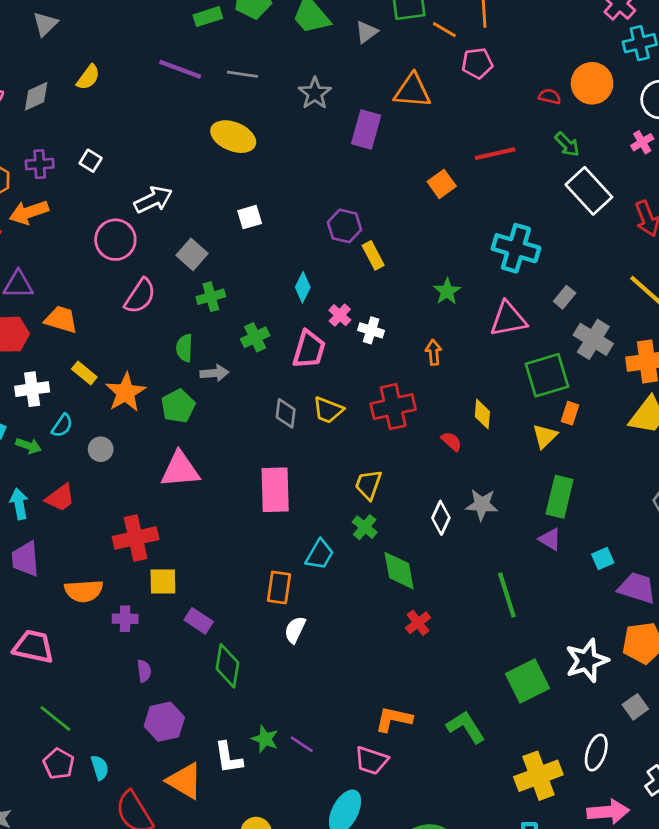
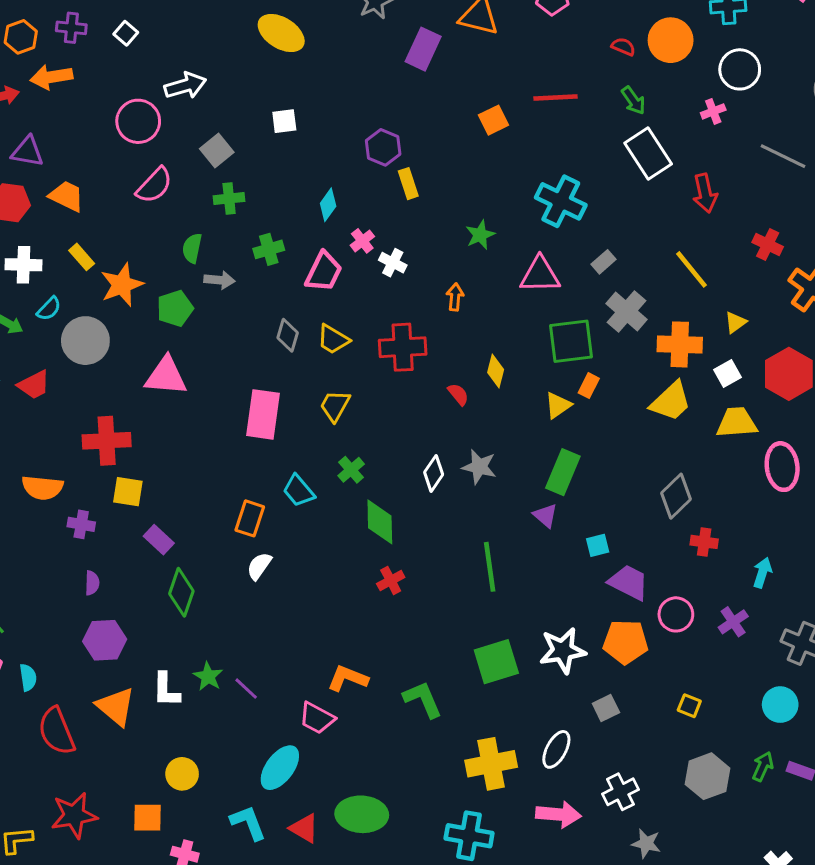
gray circle: (101, 449) -> (85, 341), size x1.8
yellow trapezoid: (368, 485) -> (335, 406), moved
cyan trapezoid: (320, 554) -> (299, 491), turned 100

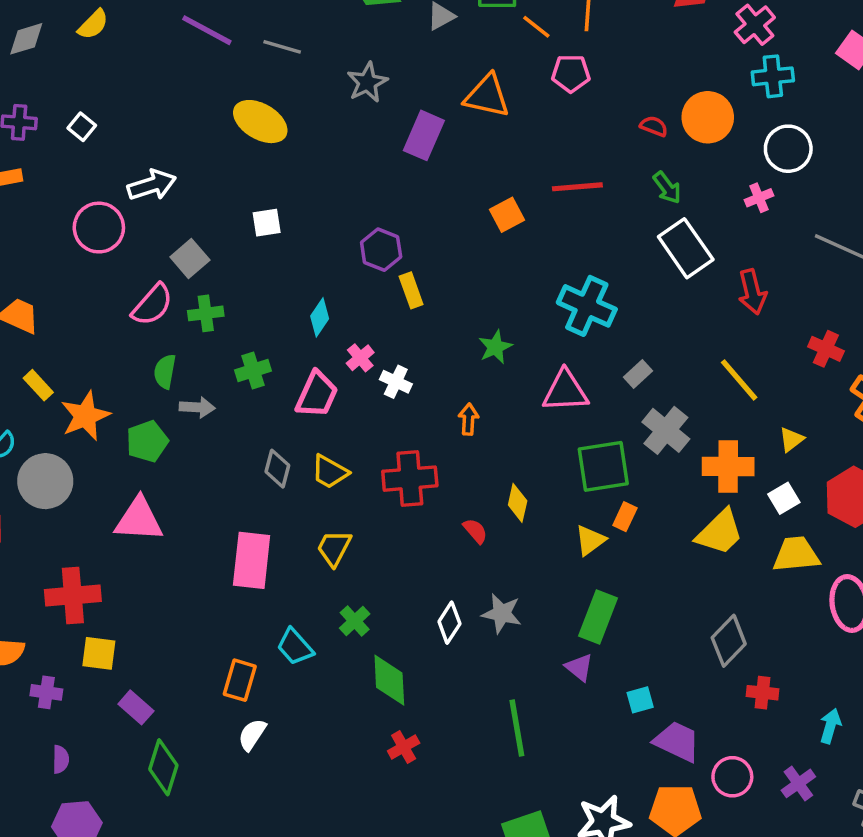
pink semicircle: (154, 185) -> (152, 305), moved

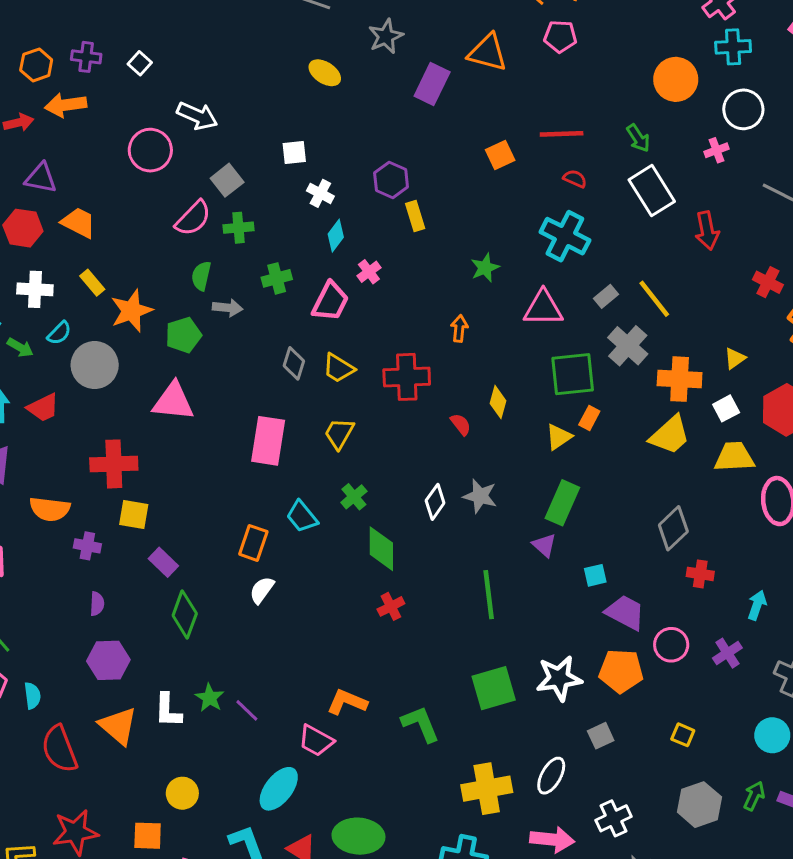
yellow ellipse: (260, 122) -> (325, 73), moved, size x0.7
red semicircle: (654, 126) -> (575, 179), moved
white arrow: (152, 185) -> (197, 116), turned 39
yellow line: (739, 380) -> (654, 299), moved
white cross: (396, 382) -> (320, 193), moved

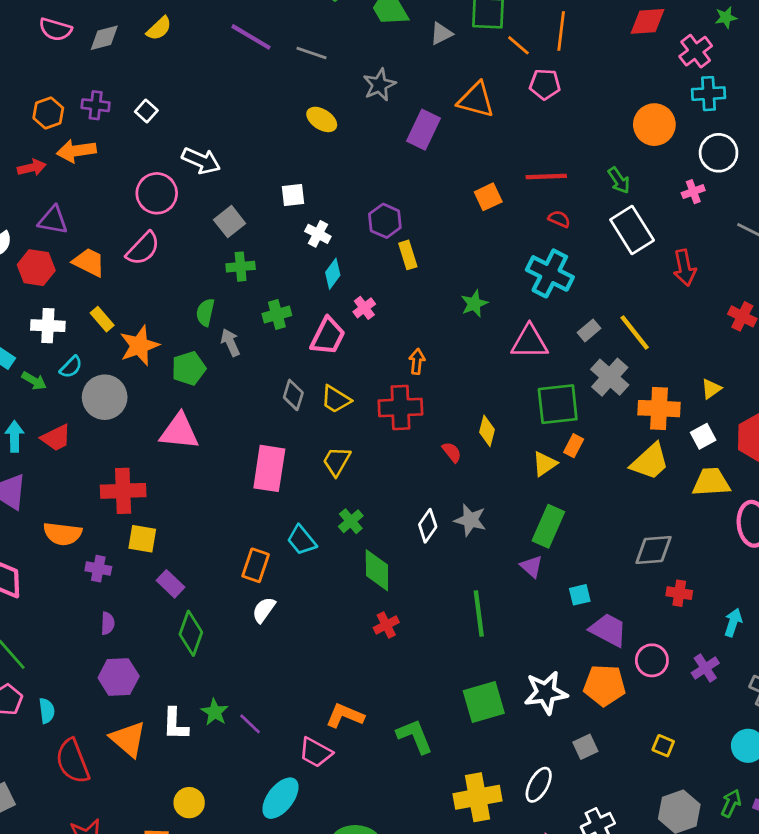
pink semicircle: (193, 218) -> (143, 248), moved
gray arrow: (228, 308) -> (230, 342), turned -120
orange arrow: (459, 328) -> (417, 361), moved
gray diamond: (673, 528) -> (654, 550), turned 39

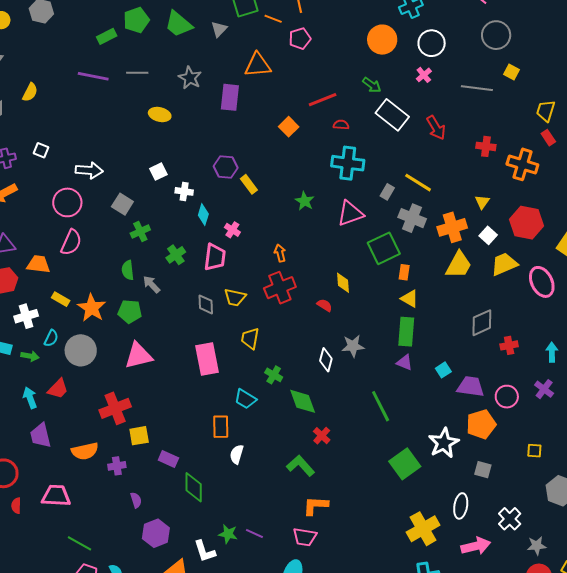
green pentagon: (189, 368) -> (130, 311), turned -30
yellow triangle: (545, 464) -> (410, 299), moved, turned -36
green L-shape: (415, 736) -> (301, 466), moved
gray square: (585, 747) -> (483, 470), turned -30

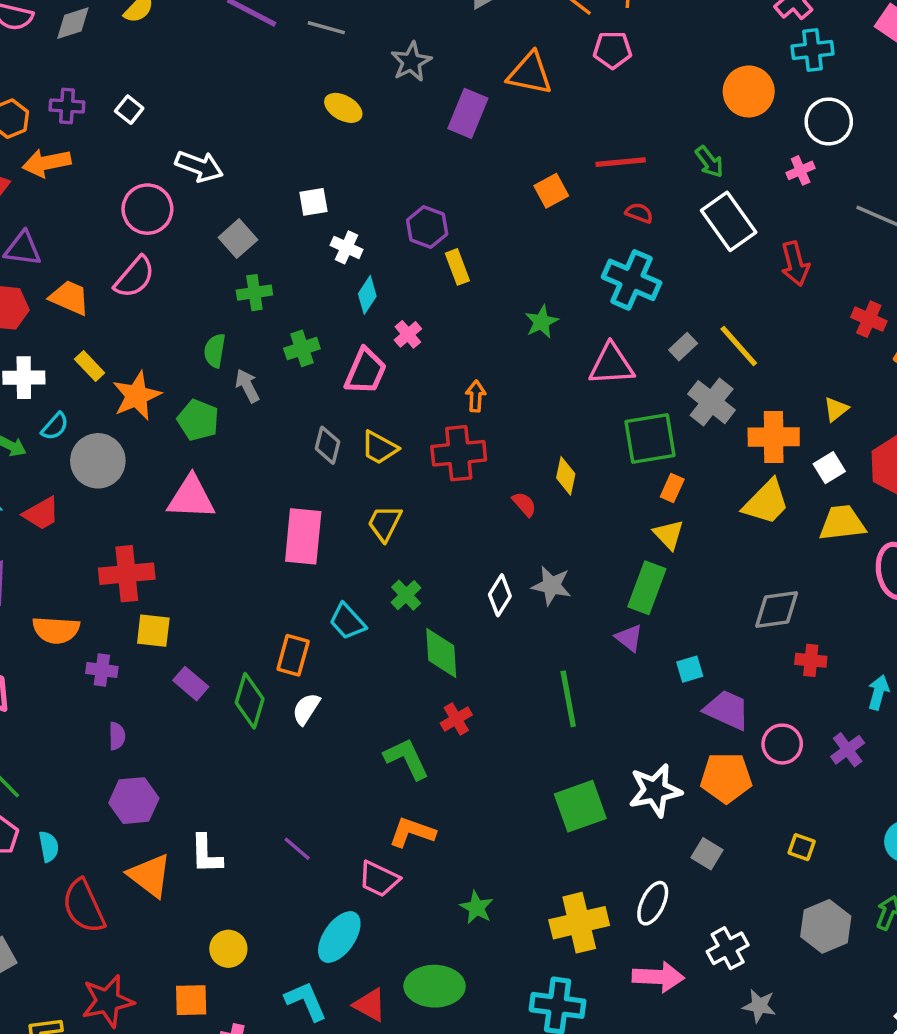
green diamond: (194, 487) -> (250, 701), moved
green star: (228, 534) -> (477, 907), moved

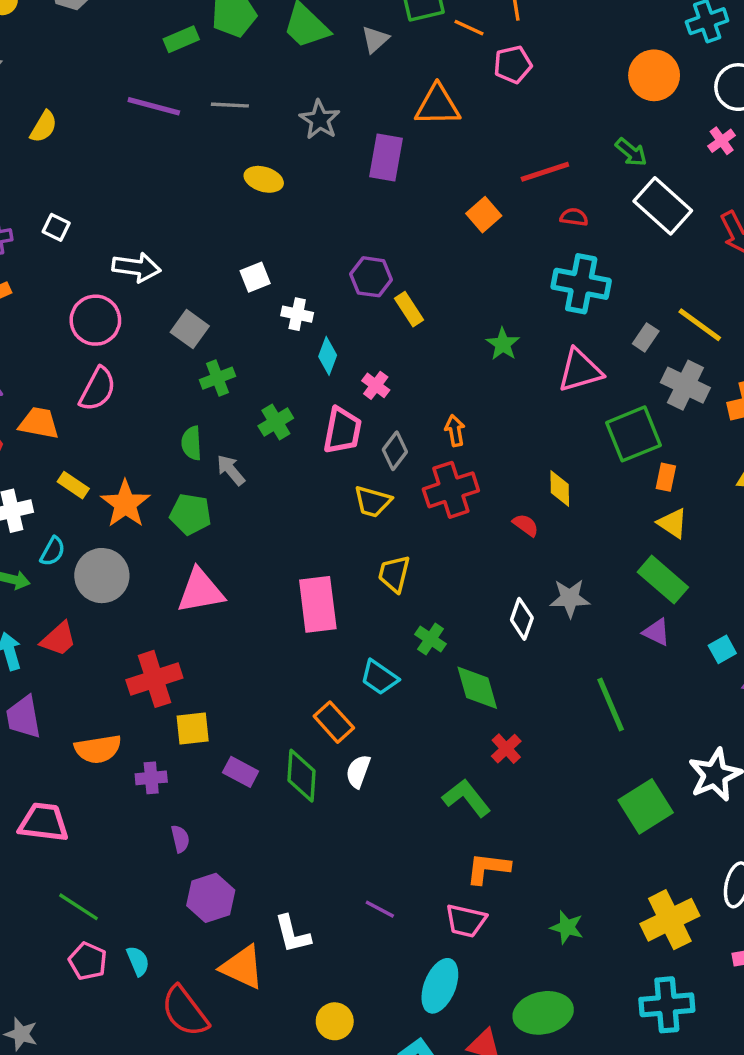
gray diamond: (327, 445) -> (395, 451), moved, turned 36
green rectangle: (647, 588) -> (663, 580), turned -57
orange rectangle: (293, 655) -> (334, 722), turned -45

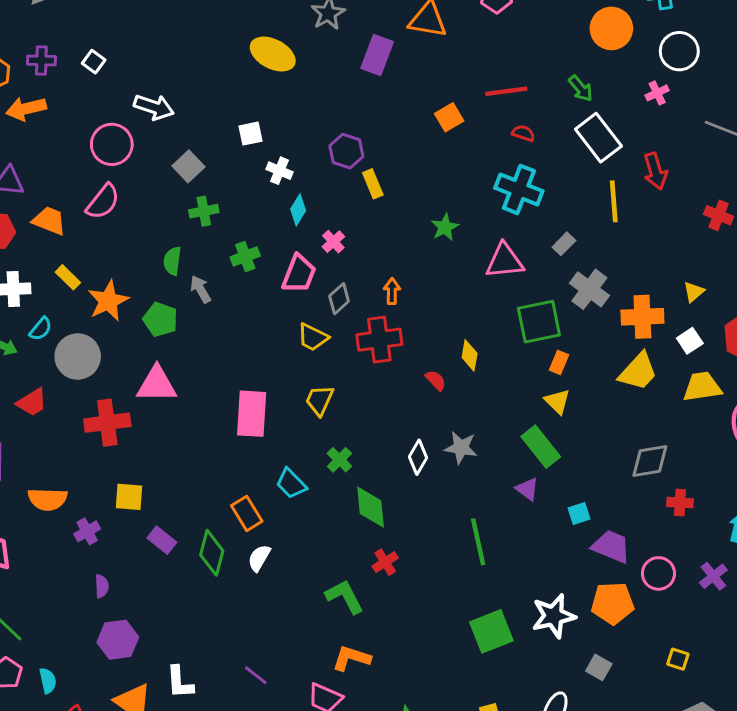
yellow ellipse: (264, 179) -> (273, 54), size x1.4
yellow line: (700, 325) -> (614, 201), moved, turned 39
red cross: (154, 679) -> (107, 423), moved
purple cross: (151, 778) -> (87, 531), turned -35

